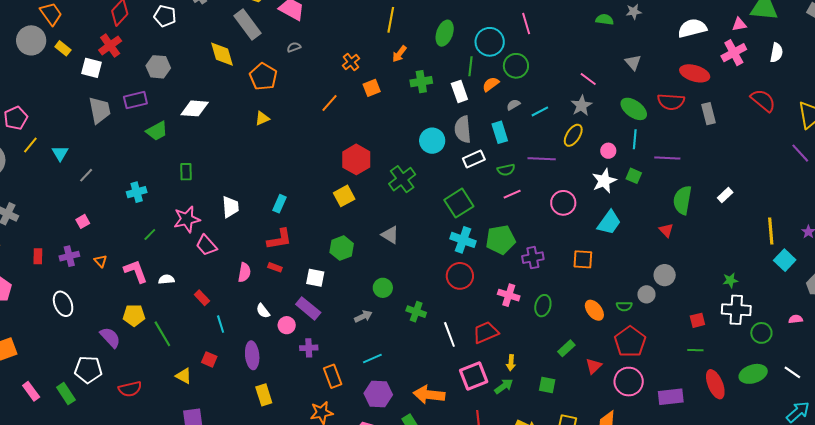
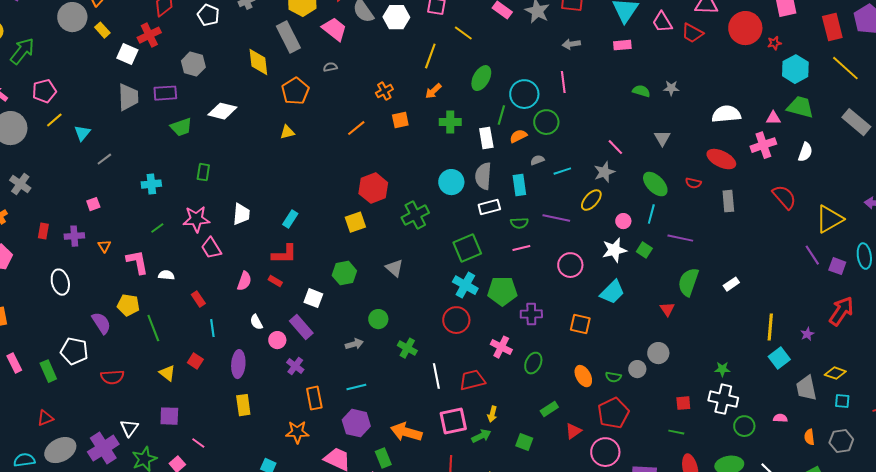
red semicircle: (671, 102) -> (693, 183), size x0.6
purple cross: (309, 348) -> (295, 366), turned 30

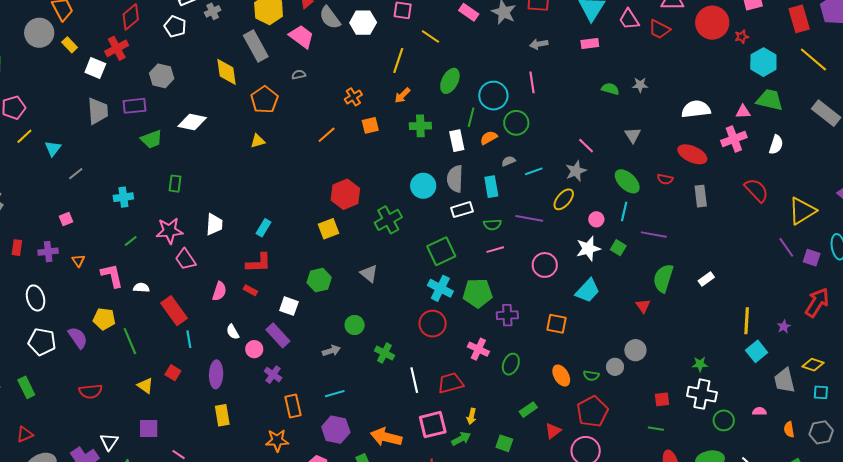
red rectangle: (198, 299) -> (174, 311), size x1.8
white pentagon: (74, 351) -> (42, 342), moved

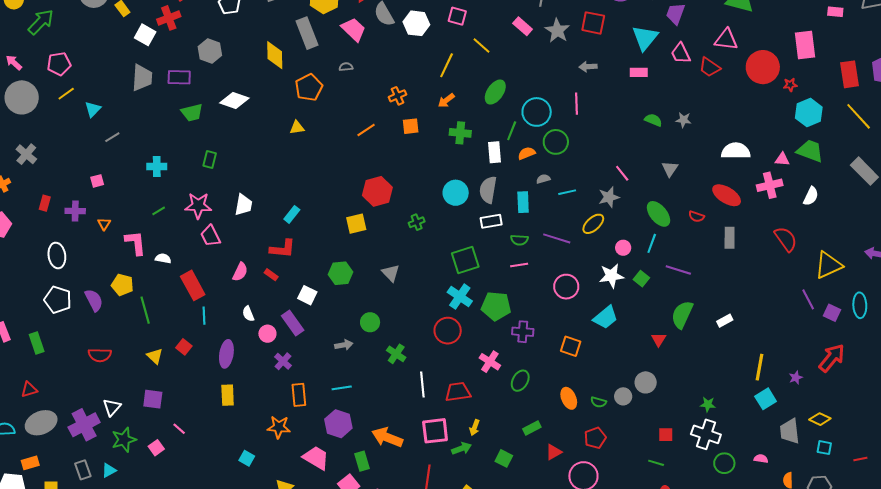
green cross: (388, 220) -> (417, 222), size x0.6
red pentagon: (592, 412) -> (595, 438), size x0.7

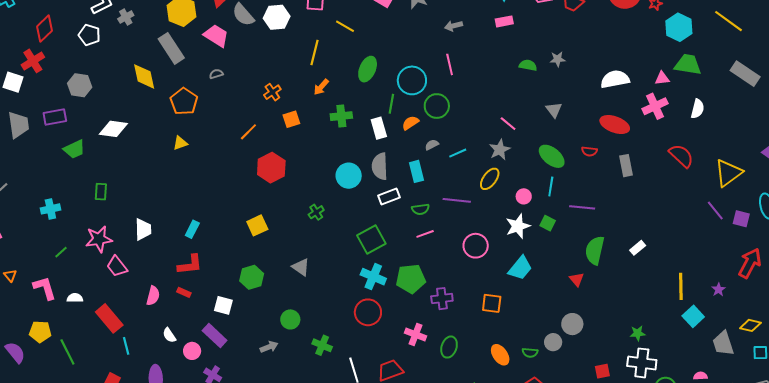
red hexagon: (377, 191) -> (271, 168), moved

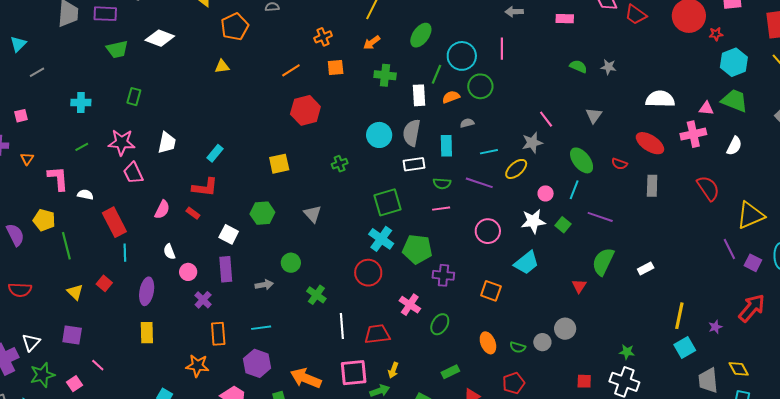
cyan line: (458, 153) -> (489, 152), moved
yellow diamond: (750, 325) -> (739, 369), turned 35
purple rectangle: (215, 335) -> (226, 269), moved, turned 30

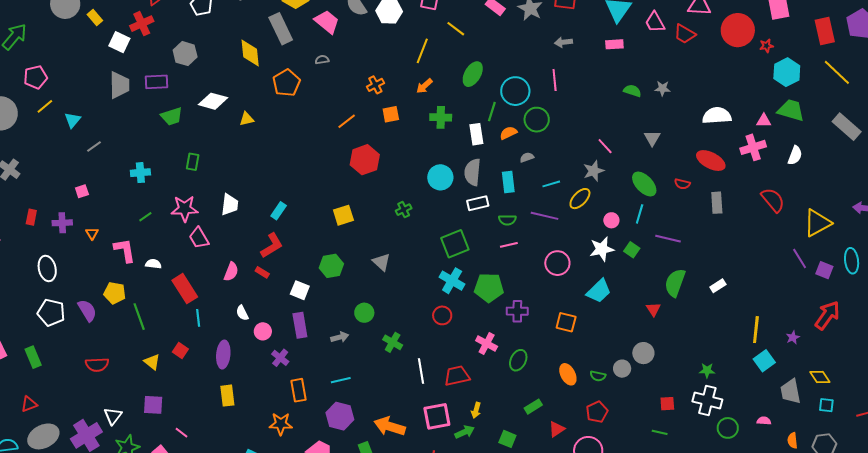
yellow triangle: (222, 66) -> (247, 119), moved
red L-shape: (205, 187) -> (272, 246), turned -32
red circle: (368, 273) -> (442, 315), size x0.7

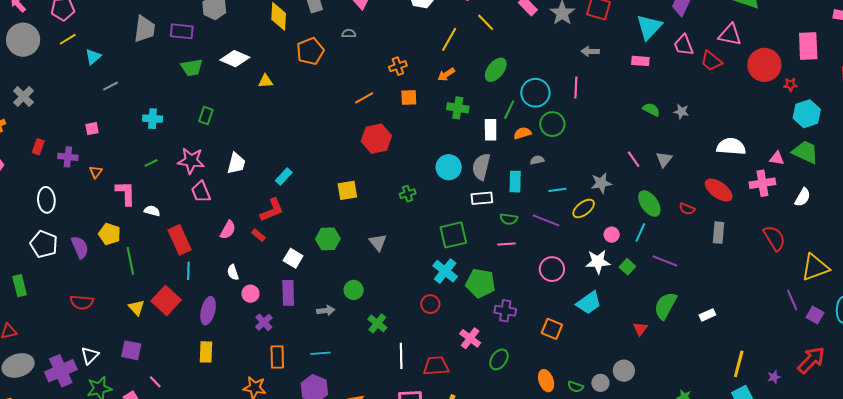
pink line: (605, 146) -> (634, 159), moved
red square: (180, 351) -> (166, 300), size x1.8

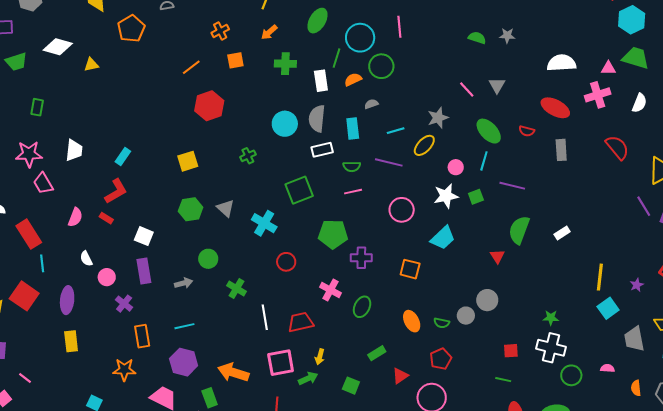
green hexagon: (328, 239) -> (191, 209), moved
green square: (627, 267) -> (476, 197), turned 35
cyan cross: (445, 271) -> (264, 223), moved

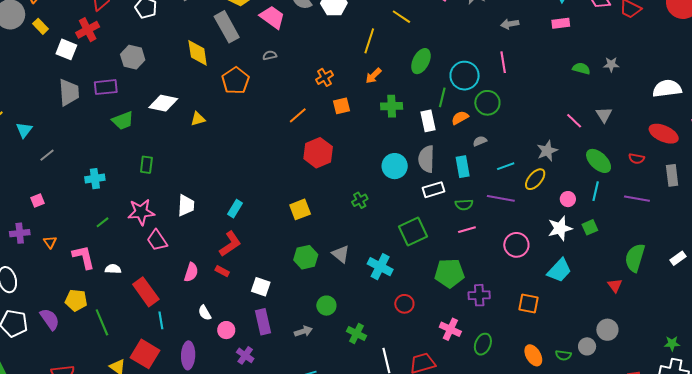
purple line: (512, 186) -> (637, 199), moved

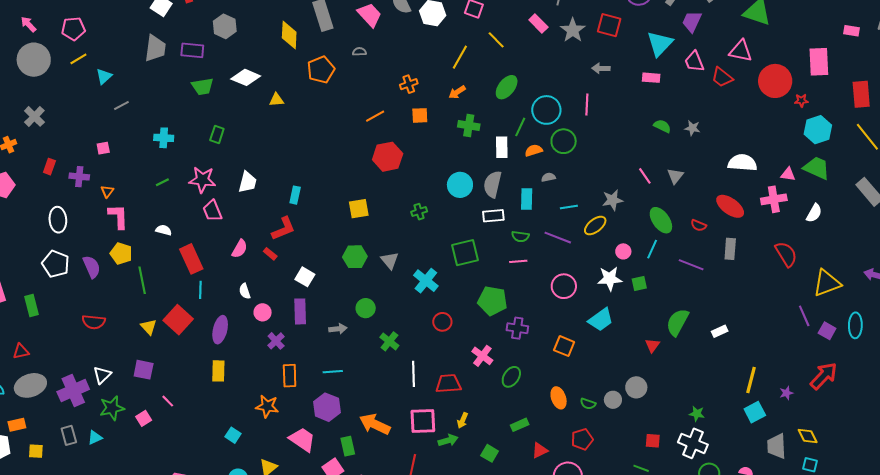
cyan rectangle: (235, 209) -> (295, 195), turned -30
pink L-shape: (84, 257) -> (118, 216), moved

